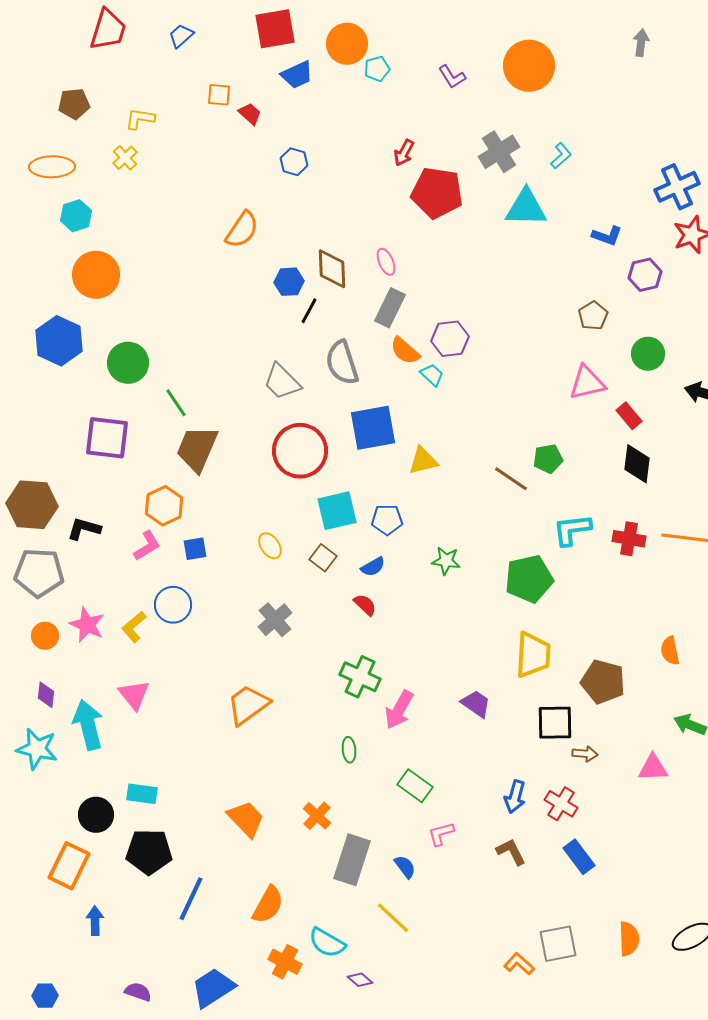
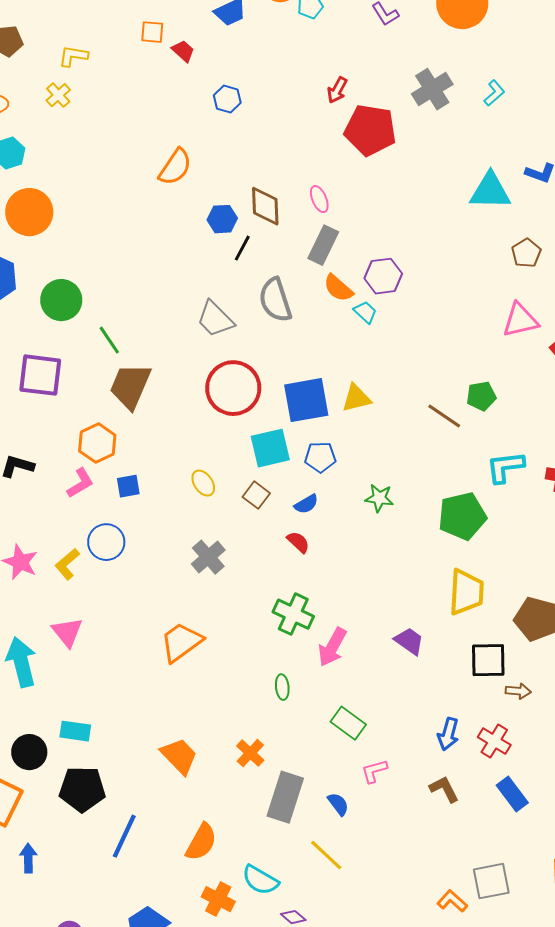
cyan triangle: (526, 208) -> (490, 191), moved
blue square: (373, 428) -> (306, 400), moved

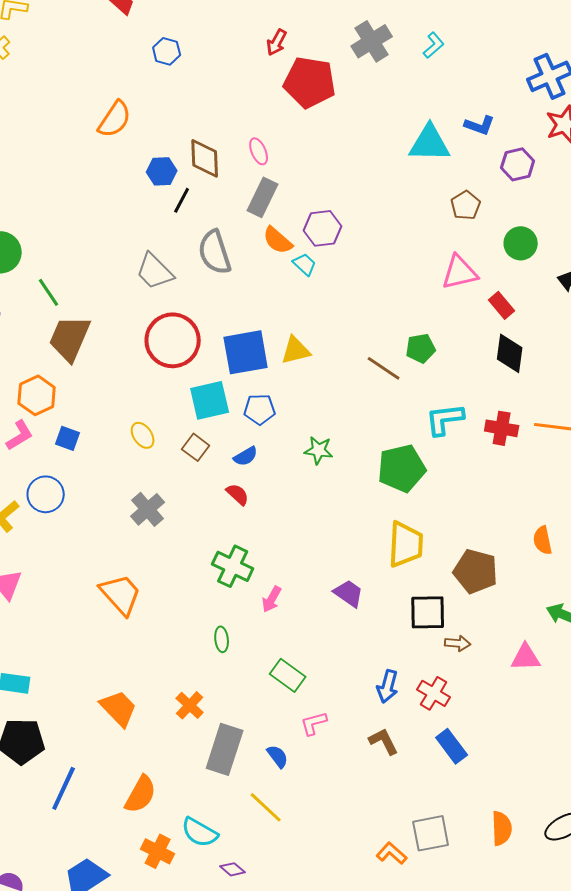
blue square: (128, 486) -> (68, 438), turned 30
orange trapezoid: (181, 642) -> (121, 594), turned 84
pink arrow: (332, 647) -> (272, 599), size x0.7

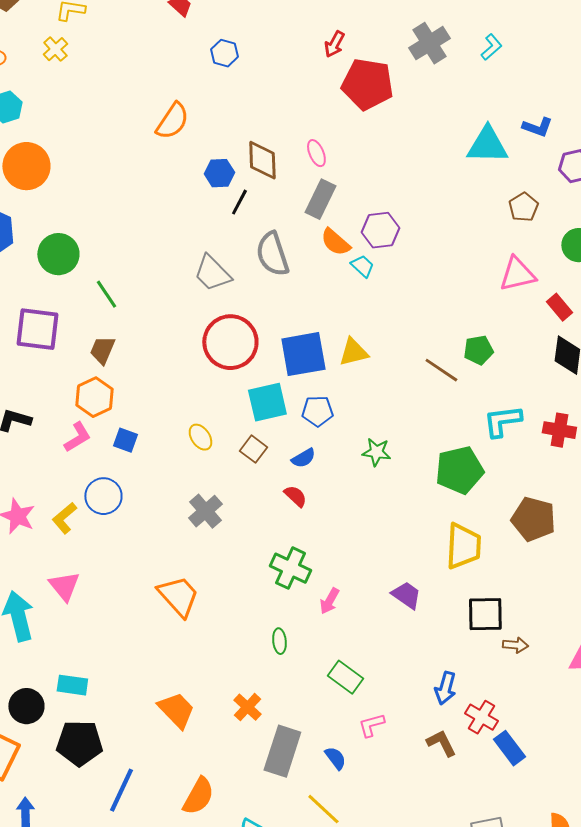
brown trapezoid: (70, 338) -> (102, 350), moved, size x0.6
brown pentagon: (476, 571) -> (533, 519), moved
red cross: (434, 693) -> (481, 717), moved

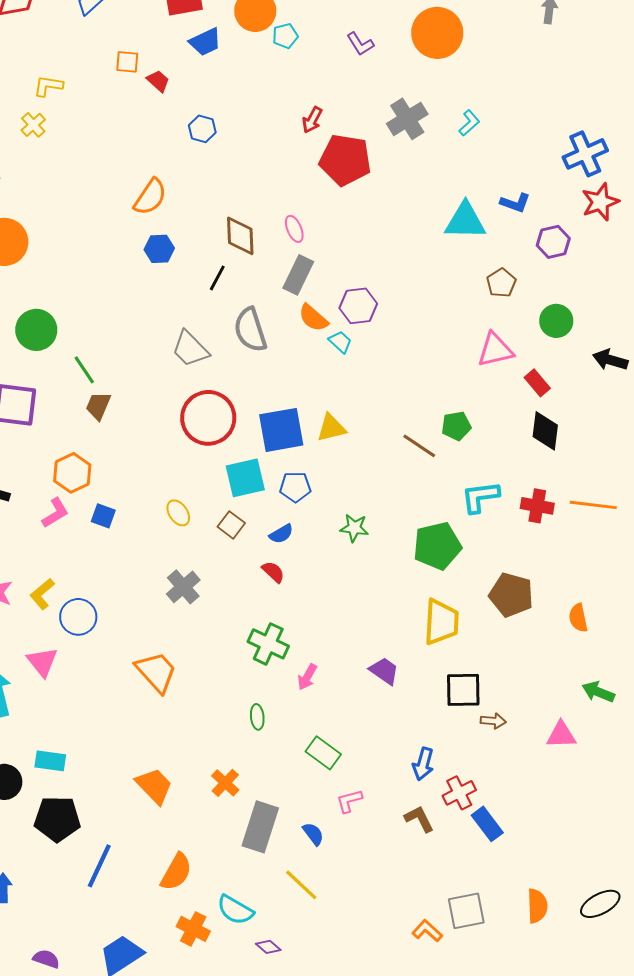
blue hexagon: (219, 173) -> (159, 249), moved
brown trapezoid: (102, 350) -> (98, 406), moved
blue circle: (103, 496) -> (78, 617), moved
red cross: (481, 717) -> (459, 793), turned 32

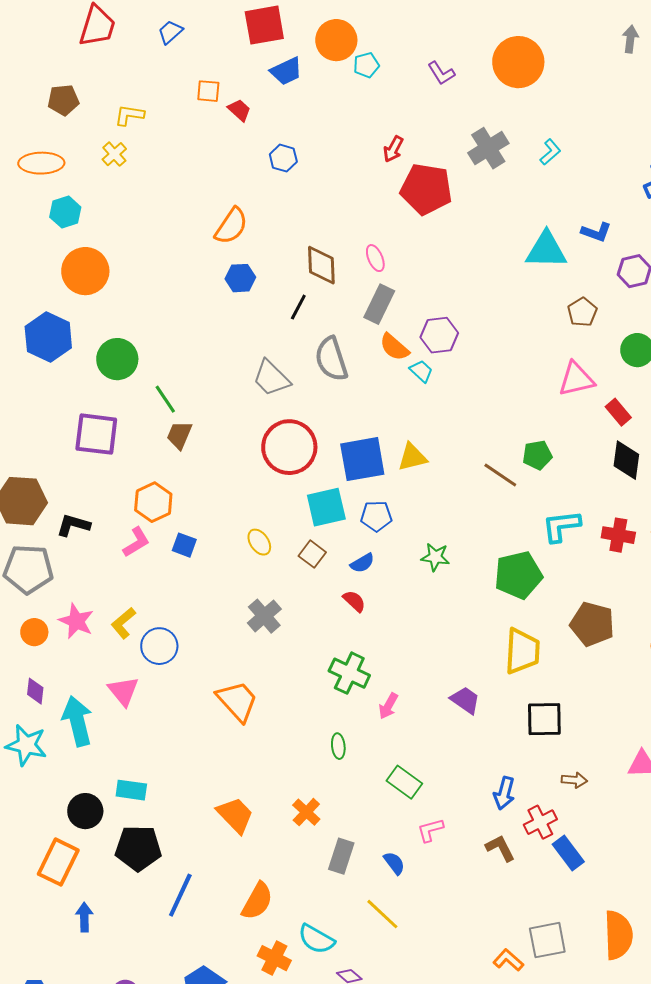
brown arrow: (493, 721) -> (574, 780), moved
gray rectangle: (260, 827) -> (341, 856), size x0.7
orange semicircle: (537, 906) -> (618, 935), size x1.4

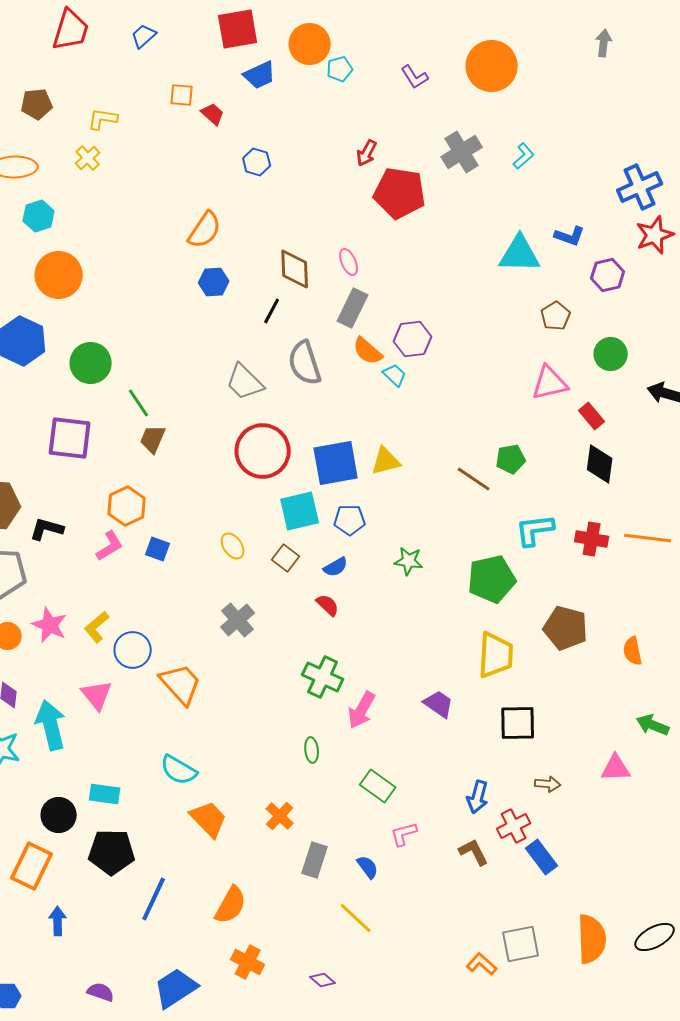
orange trapezoid: (237, 701) -> (181, 684), moved
pink arrow: (388, 706) -> (362, 710), size x1.4
cyan semicircle: (316, 939) -> (179, 770), moved

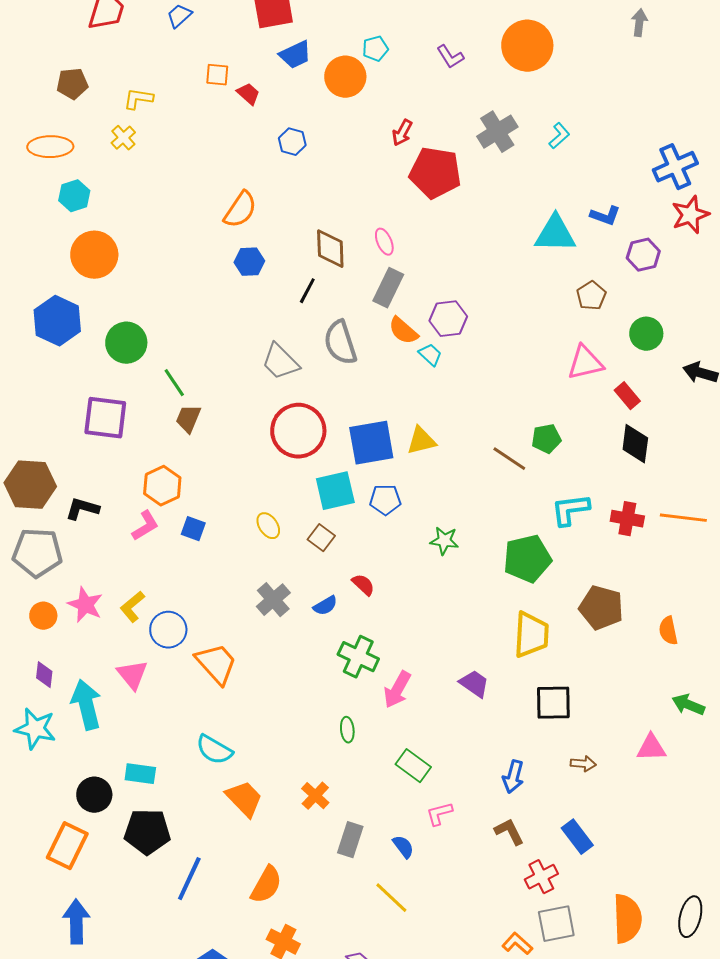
orange circle: (310, 44) -> (345, 77), moved
blue semicircle: (336, 567) -> (325, 606), moved
red cross: (514, 826) -> (541, 877), moved
blue arrow: (58, 921) -> (76, 922), moved, size x1.5
black ellipse: (655, 937) -> (690, 917), turned -48

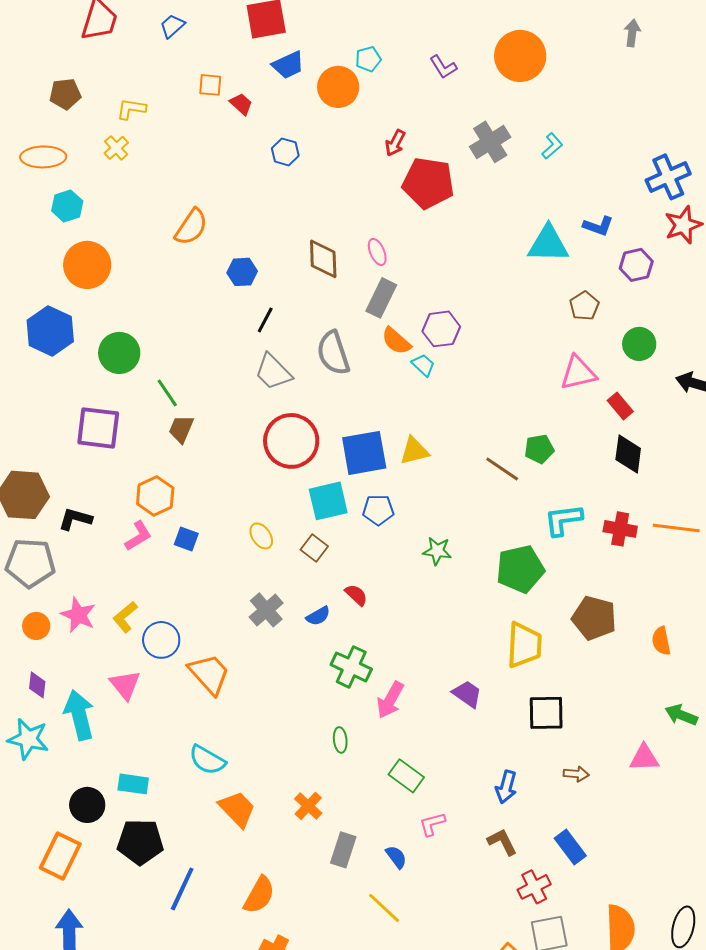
orange semicircle: (240, 210) -> (191, 227), moved
black line: (307, 291) -> (265, 320), moved

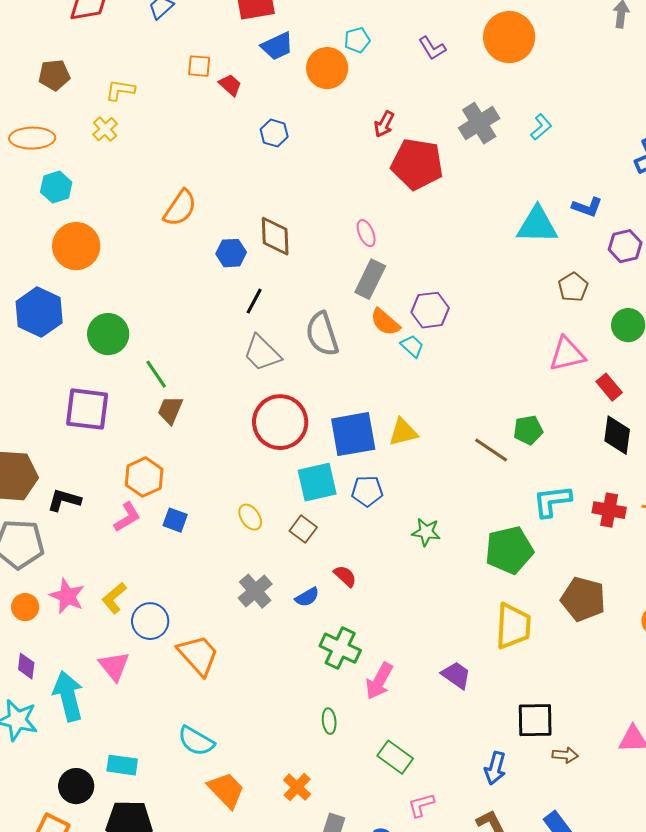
brown diamond: (323, 259) -> (275, 236), moved
black square: (546, 713) -> (535, 720), moved

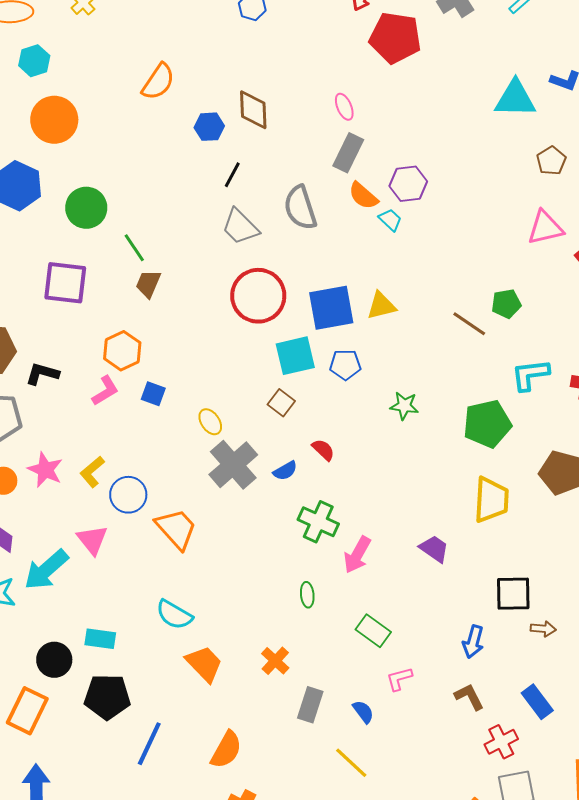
yellow ellipse: (250, 517) -> (210, 422), moved
gray cross: (255, 591) -> (233, 465), size x1.4
cyan arrow: (68, 696) -> (46, 570), turned -117

